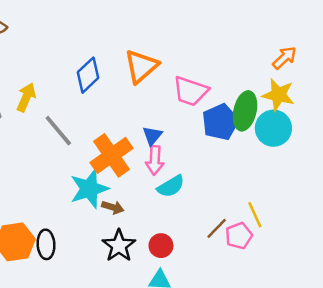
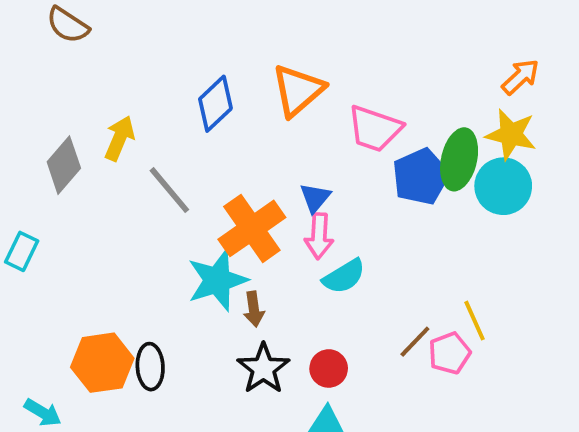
brown arrow: (113, 207) -> (254, 309), turned 65

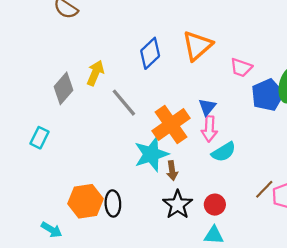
pink trapezoid: (375, 129) -> (241, 68), size x0.7

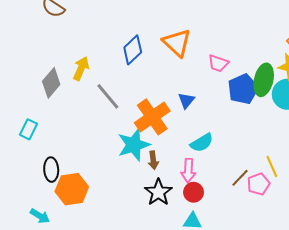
orange triangle: (197, 46) -> (177, 43), turned -36
pink arrow: (209, 129) -> (188, 171), moved
black ellipse: (113, 203) -> (51, 170), moved

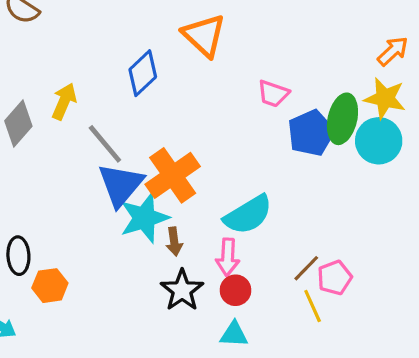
orange triangle: (177, 43) -> (204, 35), moved
blue triangle: (186, 100) -> (121, 185), moved, size x1.8
cyan semicircle: (202, 143) -> (248, 215), size x1.4
yellow line: (272, 166) -> (313, 306), moved
orange hexagon: (72, 189) -> (50, 286), size x0.7

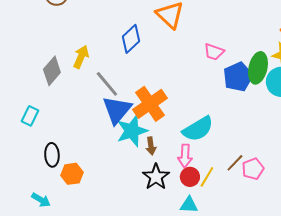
yellow line: (313, 306) -> (207, 177), moved, turned 55

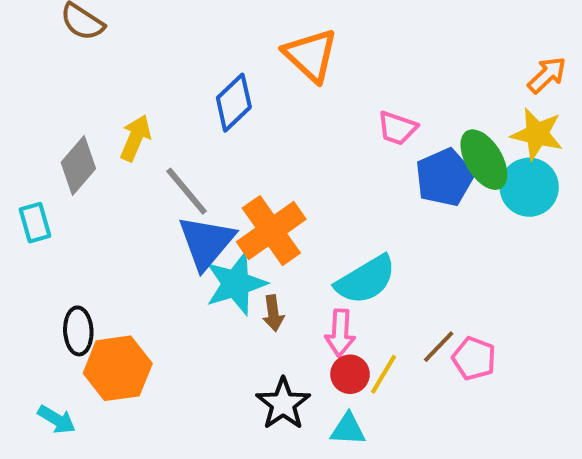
green ellipse: (258, 68) -> (484, 160), turned -44
cyan rectangle: (30, 116) -> (35, 223), moved, turned -42
pink pentagon: (253, 169) -> (474, 358), turned -30
orange hexagon: (72, 174) -> (118, 368), size x1.5
black star: (156, 177) -> (283, 404), moved

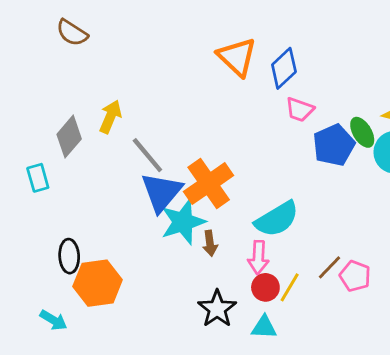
blue diamond: (234, 103) -> (284, 68), moved
green ellipse: (484, 160) -> (362, 132), size x0.7

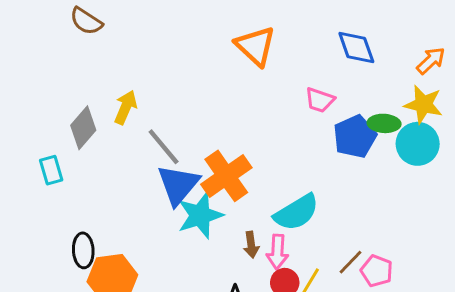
blue diamond: (284, 68) -> (356, 47), moved, turned -66
green ellipse: (362, 132) -> (384, 123), turned -56
brown arrow: (210, 243) -> (251, 245), moved

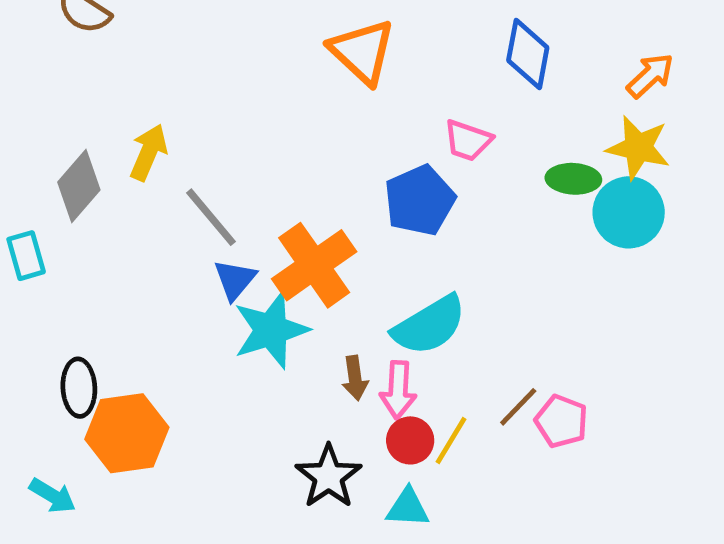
blue diamond: (356, 47) -> (528, 54), turned 30
blue pentagon: (355, 137) -> (420, 200), moved
blue triangle: (178, 185) -> (235, 280), size x0.6

